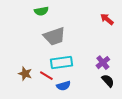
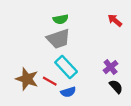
green semicircle: (41, 11) -> (61, 19), moved
cyan rectangle: (62, 63) -> (66, 67), turned 55
brown star: (25, 74) -> (27, 79), size x1.5

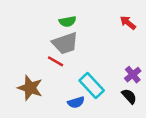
cyan rectangle: (66, 67) -> (92, 85), moved
purple cross: (111, 67) -> (133, 75), moved
red line: (50, 81) -> (56, 61), moved

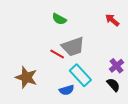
green semicircle: (68, 21) -> (59, 19), turned 40
gray trapezoid: (65, 43) -> (73, 47), moved
red line: (56, 61) -> (57, 54), moved

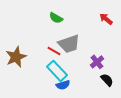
purple cross: (117, 66) -> (97, 62), moved
cyan rectangle: (80, 75) -> (57, 71), moved
brown star: (26, 77) -> (16, 57), moved, turned 30

